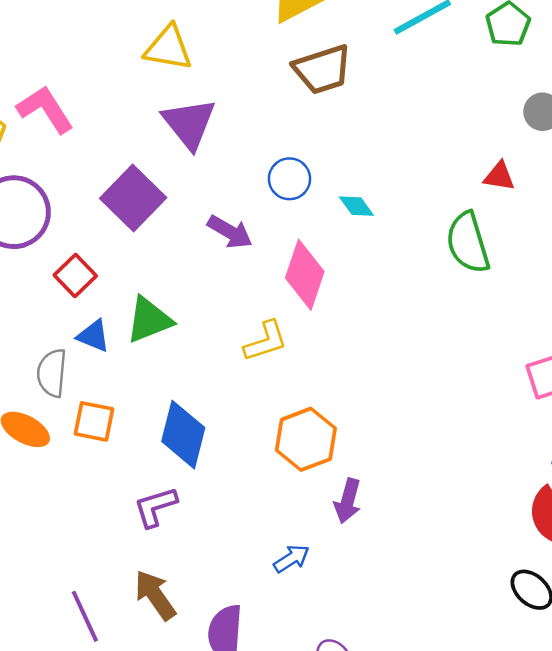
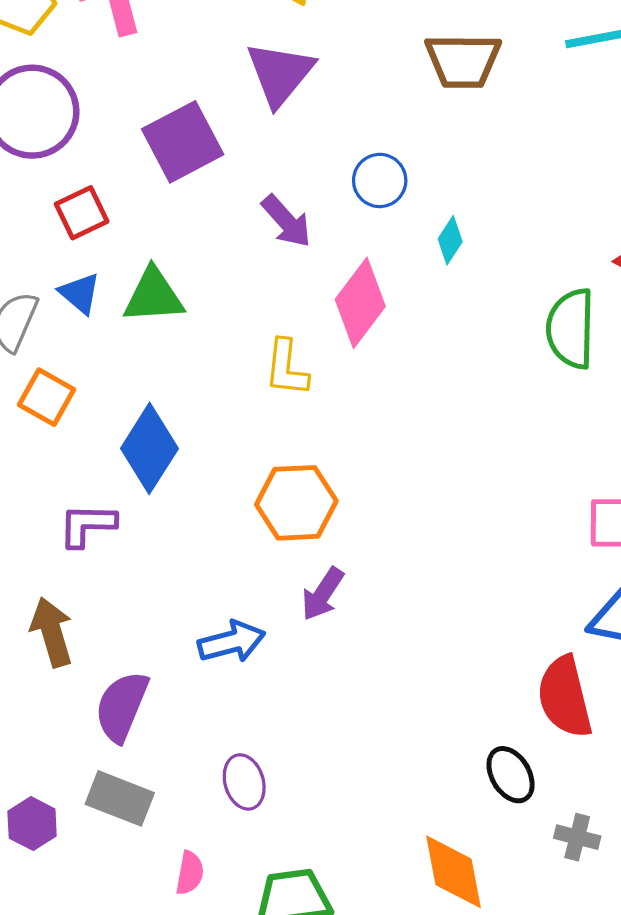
cyan diamond: (356, 206) -> (450, 240), turned 51
yellow L-shape: (266, 341) -> (286, 368), turned 96
blue arrow: (292, 559) -> (232, 642), size x1.4

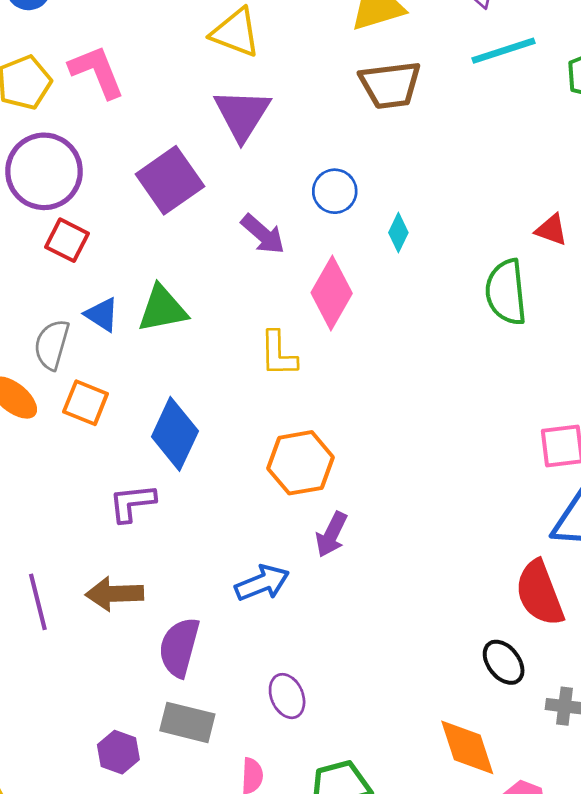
red square: (82, 213) -> (67, 240), moved, turned -30
brown arrow: (52, 632) -> (114, 594), turned -68

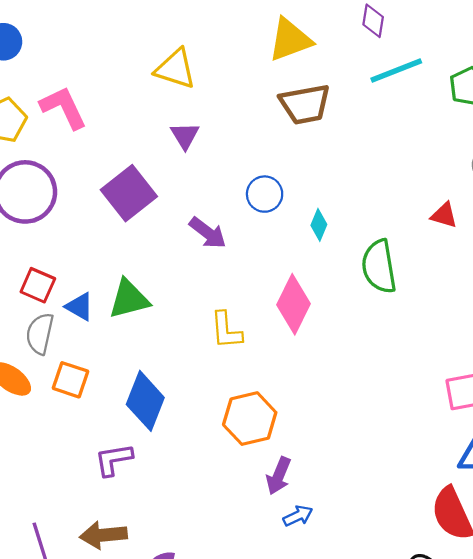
purple triangle: (242, 114) -> (185, 136), size x0.6
red square: (67, 240) -> (38, 285), moved
green semicircle: (506, 292) -> (379, 266), moved
pink diamond: (332, 293) -> (293, 304), moved
blue arrow: (262, 583) -> (298, 516), moved, size x0.7

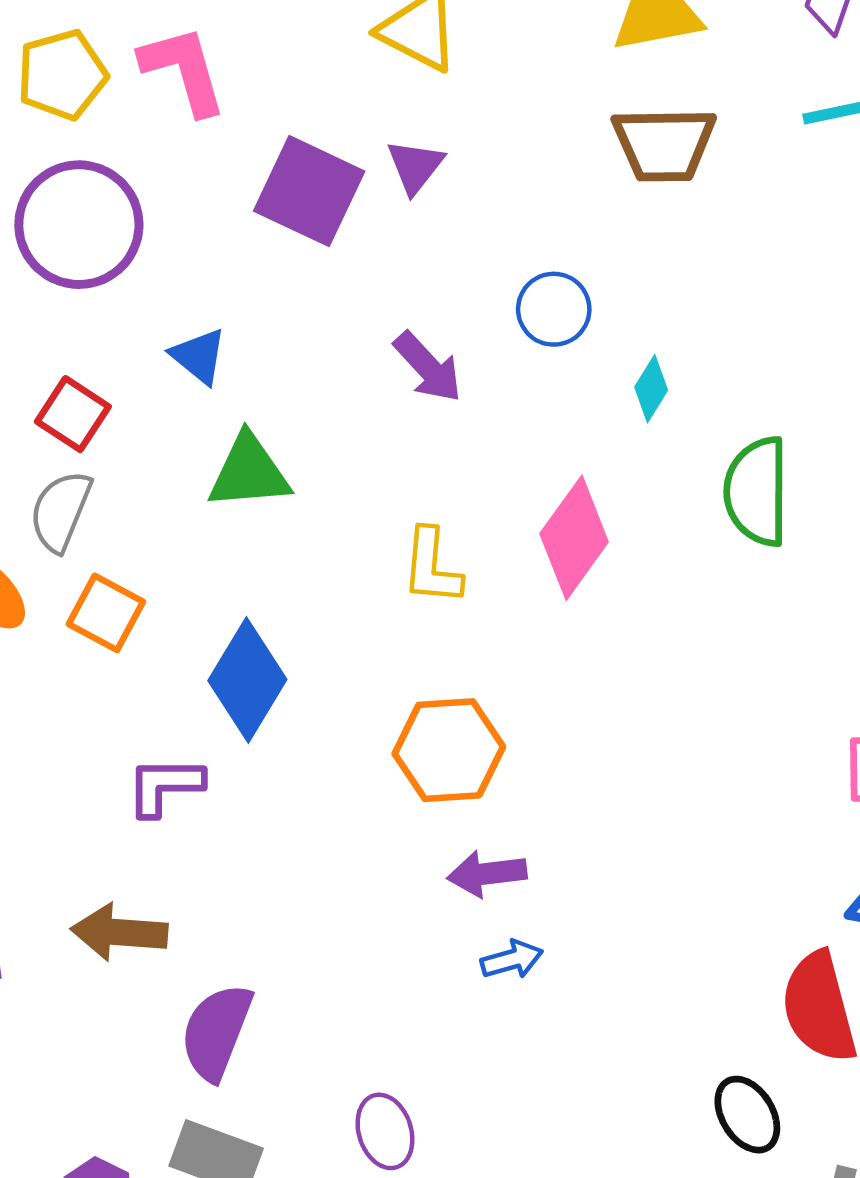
purple square: (129, 193) -> (309, 191), moved, turned -36
blue triangle: (80, 307) -> (199, 356), moved
purple arrow: (279, 476) -> (487, 874), turned 51

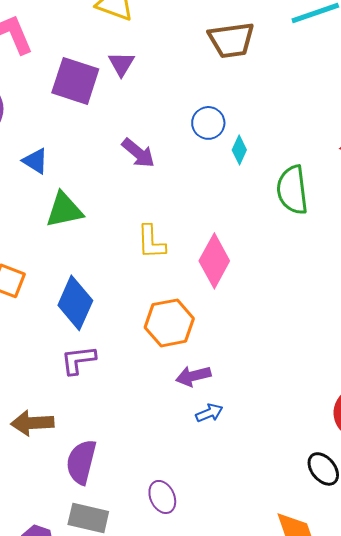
blue circle: (554, 309) -> (208, 123), moved
pink diamond: (574, 538) -> (214, 261), moved
purple L-shape: (165, 786) -> (78, 360), moved

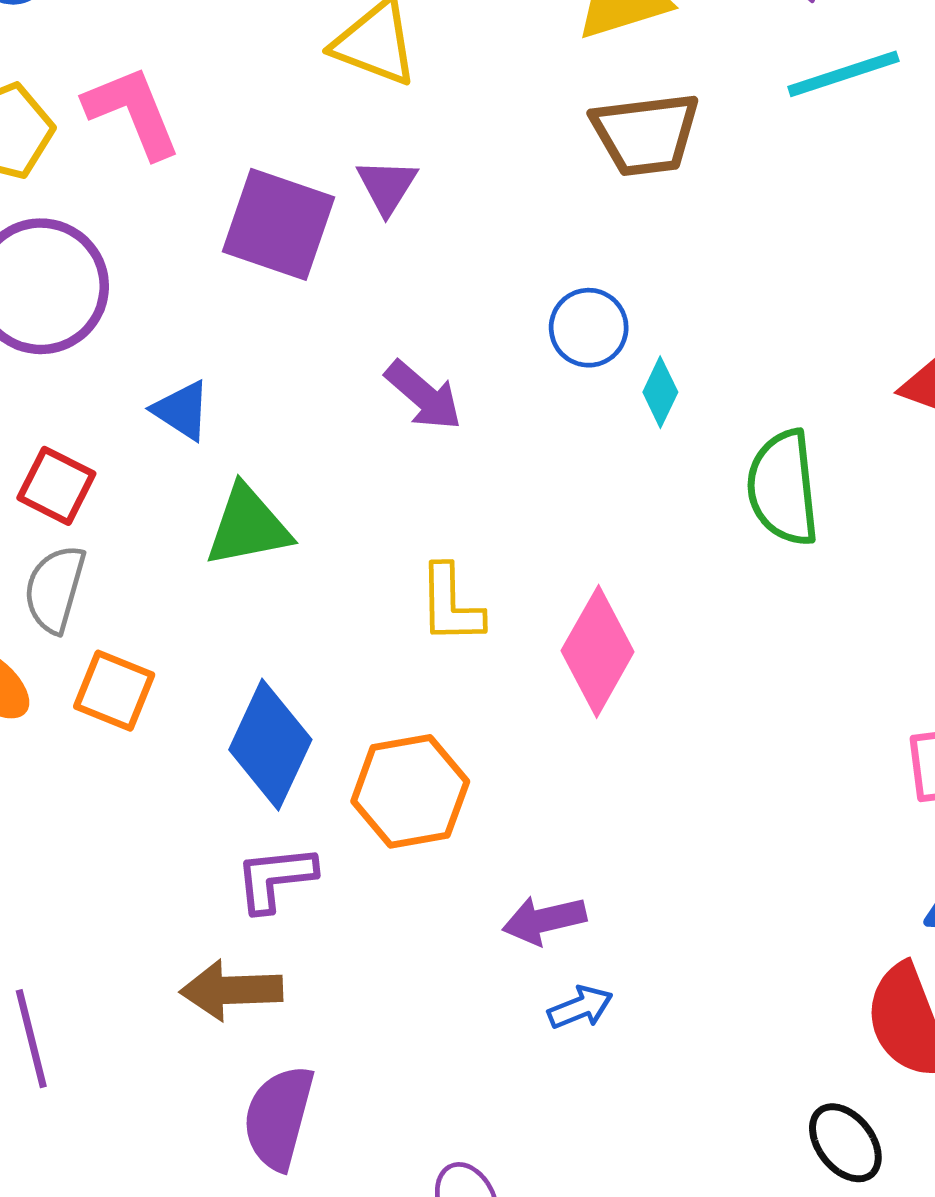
orange hexagon: (169, 323) -> (410, 791), moved
brown arrow: (32, 423) -> (231, 990), moved

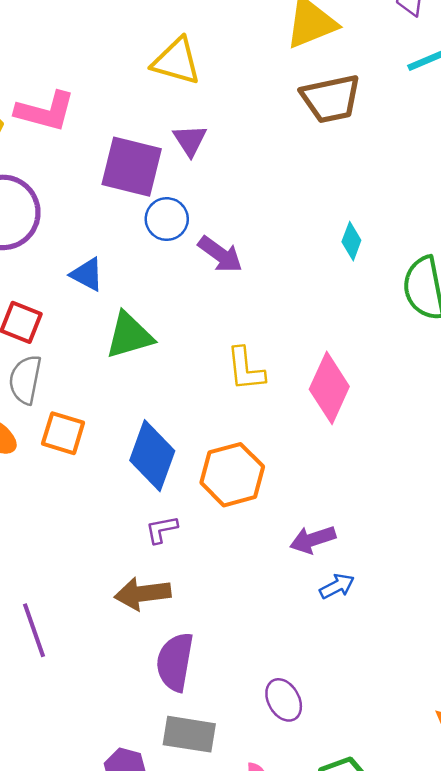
pink L-shape: (133, 112) -> (45, 111), turned 132
blue circle: (589, 328) -> (167, 219), moved
purple L-shape: (275, 878) -> (162, 529), size x0.7

